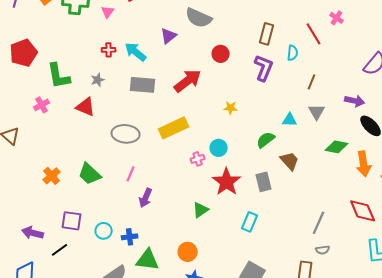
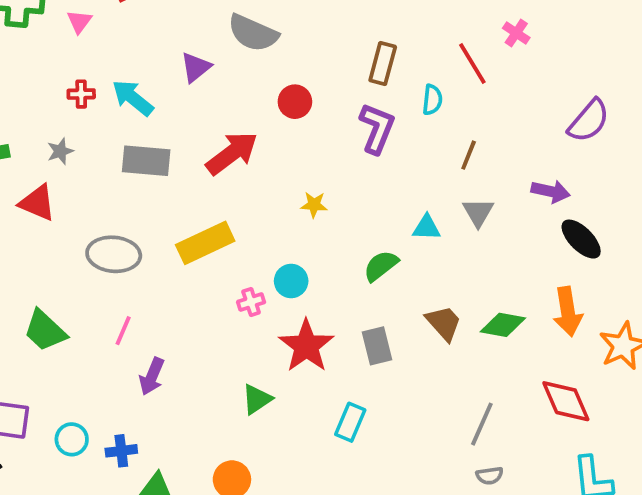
green diamond: (337, 147) -> (503, 325), moved
brown trapezoid: (290, 161) -> (444, 323), moved

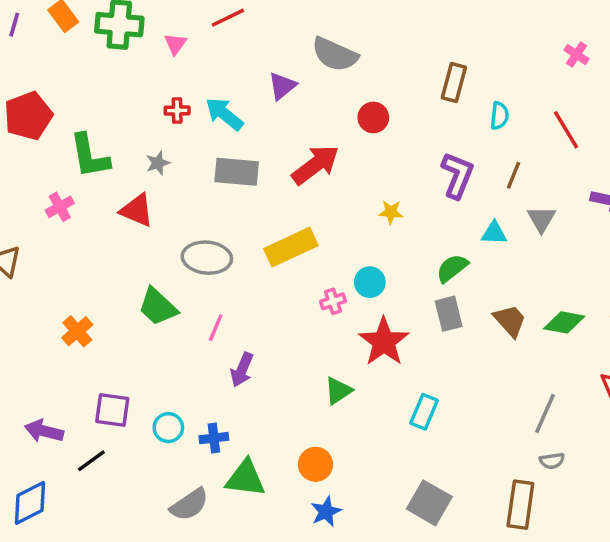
red line: (472, 63) -> (566, 130), moved
purple L-shape: (377, 128) -> (457, 175), moved
brown line: (469, 155) -> (513, 175), moved
green trapezoid: (45, 331) -> (158, 307), moved
gray rectangle: (377, 346) -> (449, 314), moved

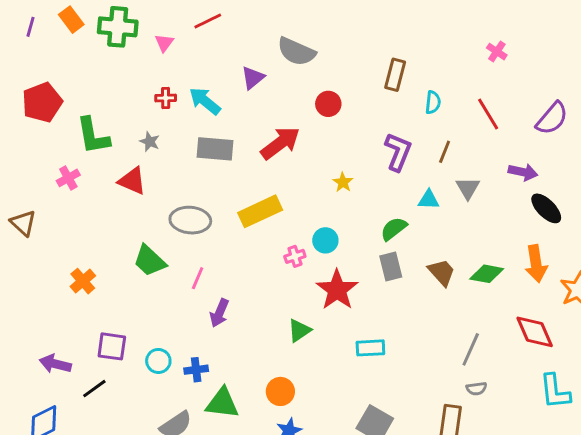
gray star: (158, 163) -> (150, 142), turned -30
yellow star: (391, 212) -> (343, 182), turned 30
cyan rectangle: (424, 412) -> (370, 348), turned 64

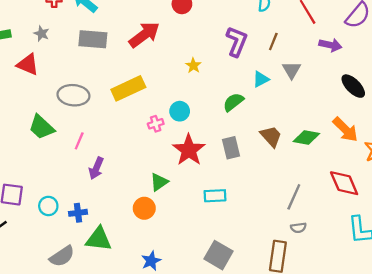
purple arrow: (523, 172) -> (330, 45), moved
cyan triangle: (429, 200) -> (261, 79), turned -30
orange arrow: (536, 264) -> (345, 129), turned -36
gray rectangle: (391, 267) -> (231, 148), moved
orange circle: (280, 391) -> (144, 208), moved

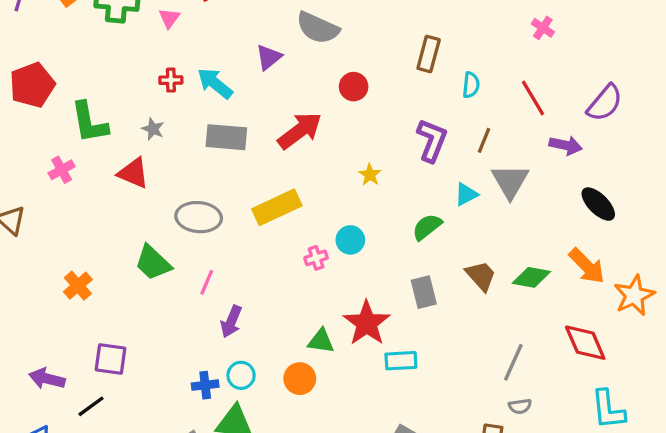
gray triangle: (292, 70) -> (510, 181), size x1.4
red star: (189, 150) -> (367, 323), moved
green triangle: (159, 182) -> (321, 341), turned 42
cyan circle: (48, 206) -> (241, 375), moved

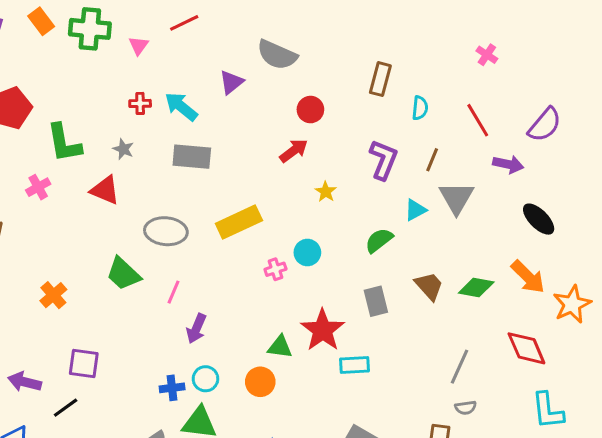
red arrow: (300, 131) -> (294, 151), moved, size x0.7

